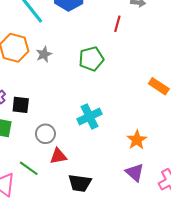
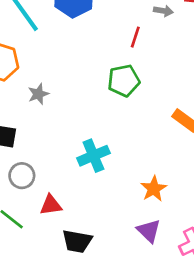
gray star: (44, 54) -> (38, 94), moved
green pentagon: (91, 59) -> (124, 81), moved
gray circle: (45, 134) -> (22, 176), moved

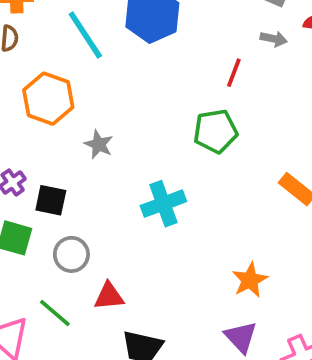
gray star: (38, 94) -> (99, 144), turned -30
cyan cross: (93, 156) -> (163, 204), moved

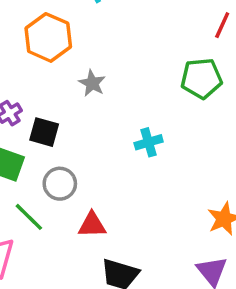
cyan cross: (163, 204) -> (149, 142), size x0.7
green line: (55, 313) -> (29, 217), moved

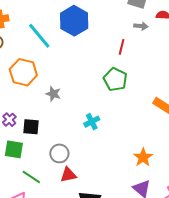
green pentagon: (201, 78) -> (115, 79), turned -30
gray circle: (60, 184) -> (59, 153), moved

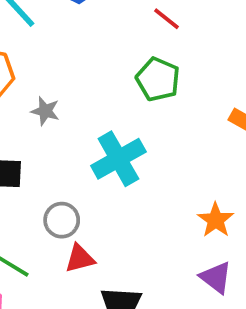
red line: (122, 47) -> (167, 19), turned -63
cyan cross: (92, 122) -> (118, 159), size x1.8

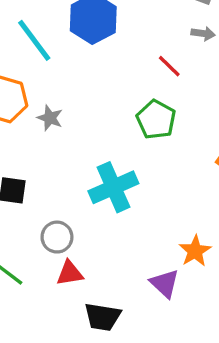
gray star: (45, 111) -> (50, 118), moved
purple triangle: (216, 277) -> (165, 283), moved

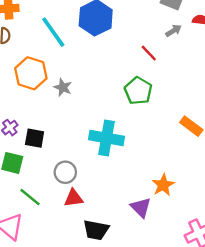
gray arrow: (203, 34) -> (173, 31), turned -42
cyan cross: (113, 187) -> (106, 138), turned 32

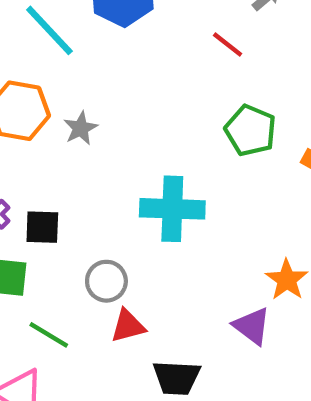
gray star: (63, 87) -> (81, 128), turned 30
green pentagon: (138, 91) -> (250, 130), moved

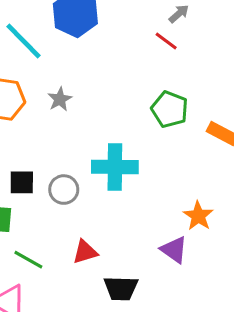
red line: (228, 45) -> (166, 41), moved
gray star: (81, 128) -> (60, 99), moved
gray circle: (106, 281) -> (64, 190), moved

